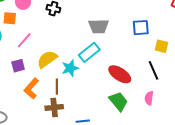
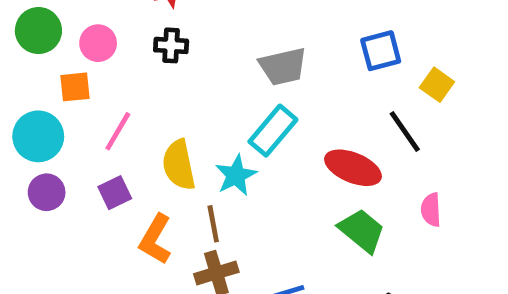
yellow square: (162, 46) -> (437, 85), turned 32
yellow semicircle: (47, 59) -> (179, 165), turned -55
black line: (154, 70) -> (405, 131), moved

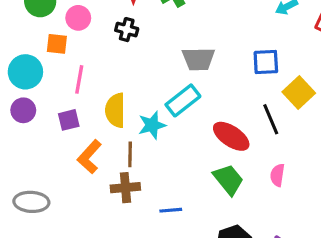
yellow square: (437, 85) -> (299, 92), size x1.4
pink line: (118, 131) -> (79, 79), turned -32

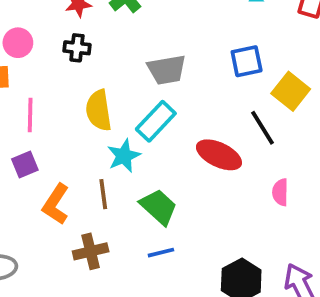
yellow semicircle: (115, 110) -> (99, 110), moved
green trapezoid: (228, 179) -> (159, 207), moved
brown cross: (125, 188) -> (91, 251), moved

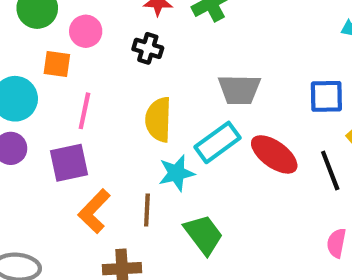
red ellipse: (219, 155) -> (274, 154), moved
purple square: (25, 164) -> (69, 163), size x1.4

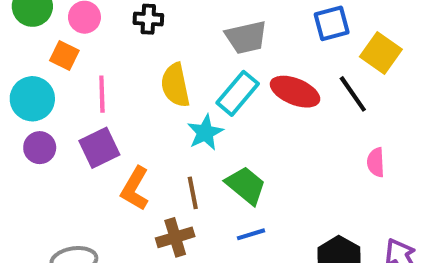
orange square: (57, 64) -> (64, 56), turned 32
brown line: (147, 210) -> (193, 193), moved

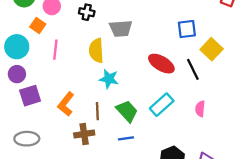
gray trapezoid: (246, 37) -> (121, 28), moved
cyan rectangle: (238, 93) -> (162, 105), moved
cyan star: (205, 133) -> (109, 79), turned 30
purple square: (99, 148) -> (30, 96), moved

